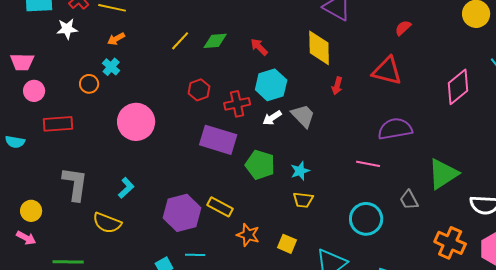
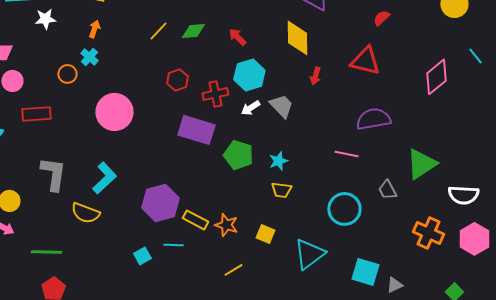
orange arrow: (116, 39) -> (94, 29), turned 138
cyan L-shape: (126, 188) -> (104, 178), size x1.5
yellow rectangle: (220, 207) -> (195, 220), moved

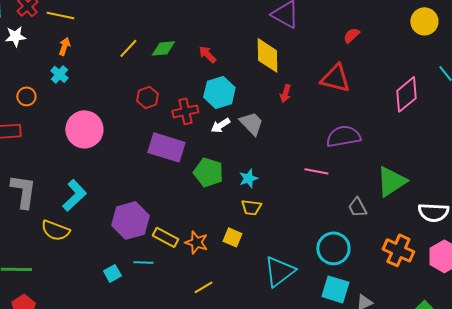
orange circle: (67, 74) -> (26, 96), moved
cyan circle: (344, 209) -> (333, 248), moved
yellow square: (265, 234) -> (232, 237), moved

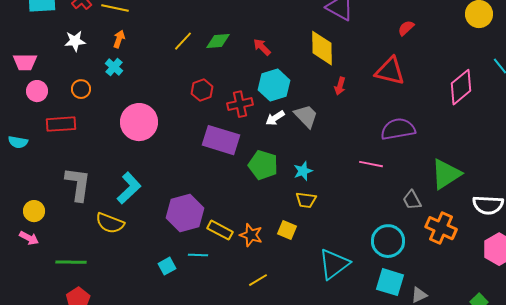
white star: (15, 36) -> (75, 41), moved
orange cross: (398, 250) -> (441, 228), moved

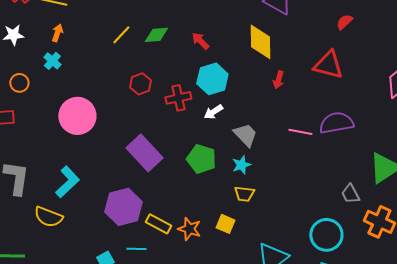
gray trapezoid: (306, 116) -> (245, 135), moved
purple rectangle: (221, 140) -> (144, 153), moved, turned 30
pink line: (371, 164) -> (300, 132), moved

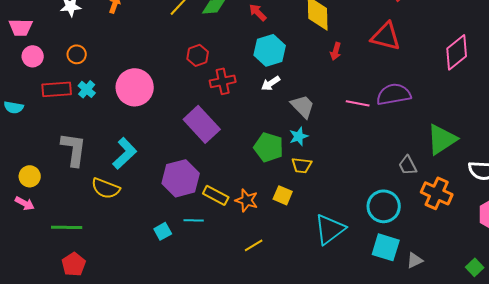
cyan cross: (52, 61) -> (87, 89), moved
red cross: (178, 98) -> (223, 81), moved
green pentagon: (201, 159) -> (269, 147), moved

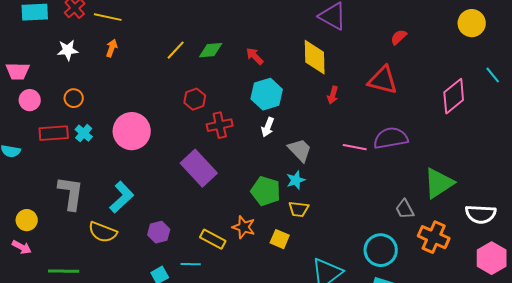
white arrow: (271, 83) -> (268, 127), turned -36
purple hexagon: (181, 178) -> (159, 232), moved, size x0.6
orange star: (247, 200) -> (244, 227), moved

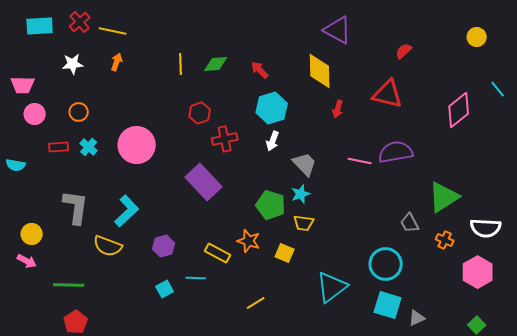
yellow circle: (472, 23) -> (477, 37), size x0.7
yellow line: (176, 50) -> (181, 64), turned -45
red rectangle: (54, 133) -> (59, 147), size x0.7
orange cross: (434, 237) -> (445, 240), moved, size x0.6
pink hexagon: (492, 258) -> (478, 272), moved

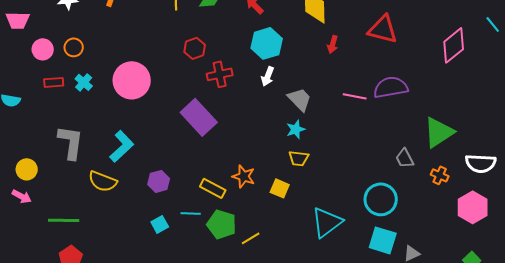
pink circle: (35, 114) -> (43, 49), moved
green pentagon: (271, 205) -> (222, 224), moved

